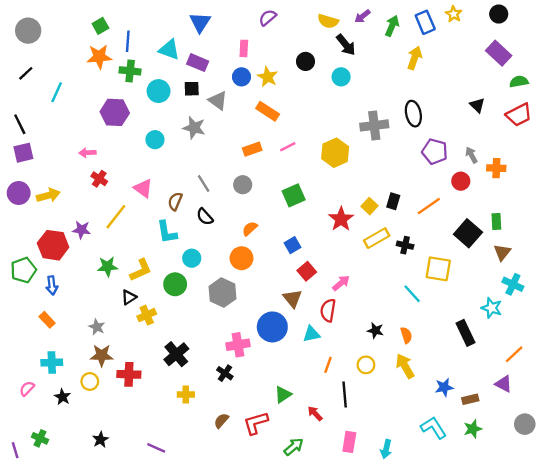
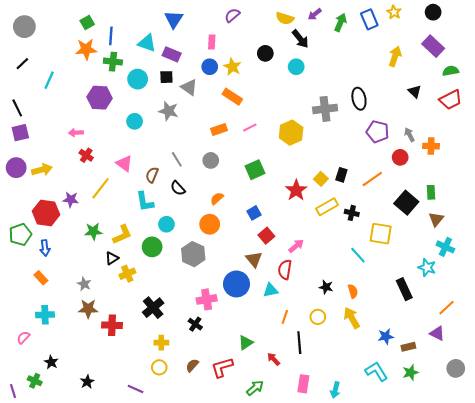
yellow arrow: (415, 58) -> (395, 56), moved
yellow circle: (90, 381) -> (159, 367), moved
black star: (63, 397) -> (51, 362), moved

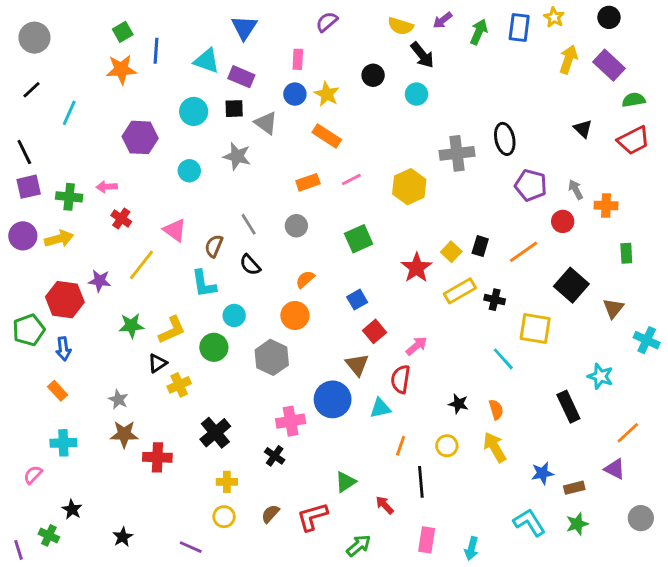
blue rectangle: (369, 19) -> (519, 27), turned 30
yellow arrow: (395, 56) -> (568, 59), moved
green cross: (113, 62) -> (69, 197), moved
green rectangle: (431, 192) -> (626, 253), moved
cyan cross: (445, 247) -> (647, 340), moved

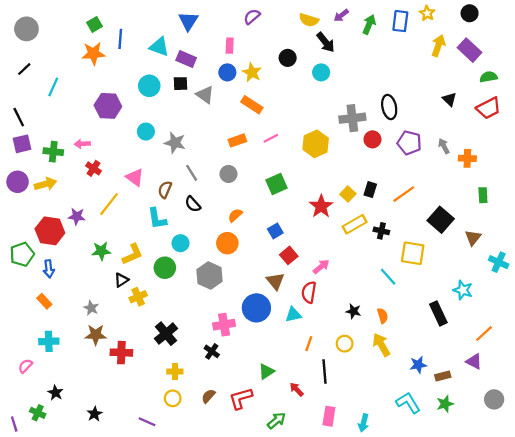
gray star: (237, 156) -> (175, 143), moved
red circle: (563, 221) -> (372, 139), moved

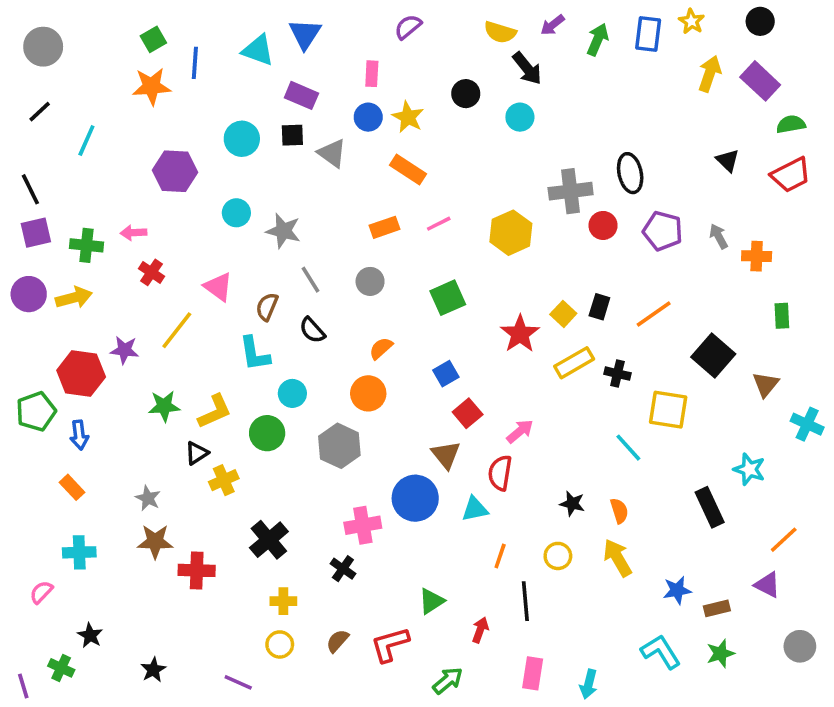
cyan triangle: (159, 47) -> (258, 50), moved
red arrow: (297, 389) -> (480, 630), turned 64

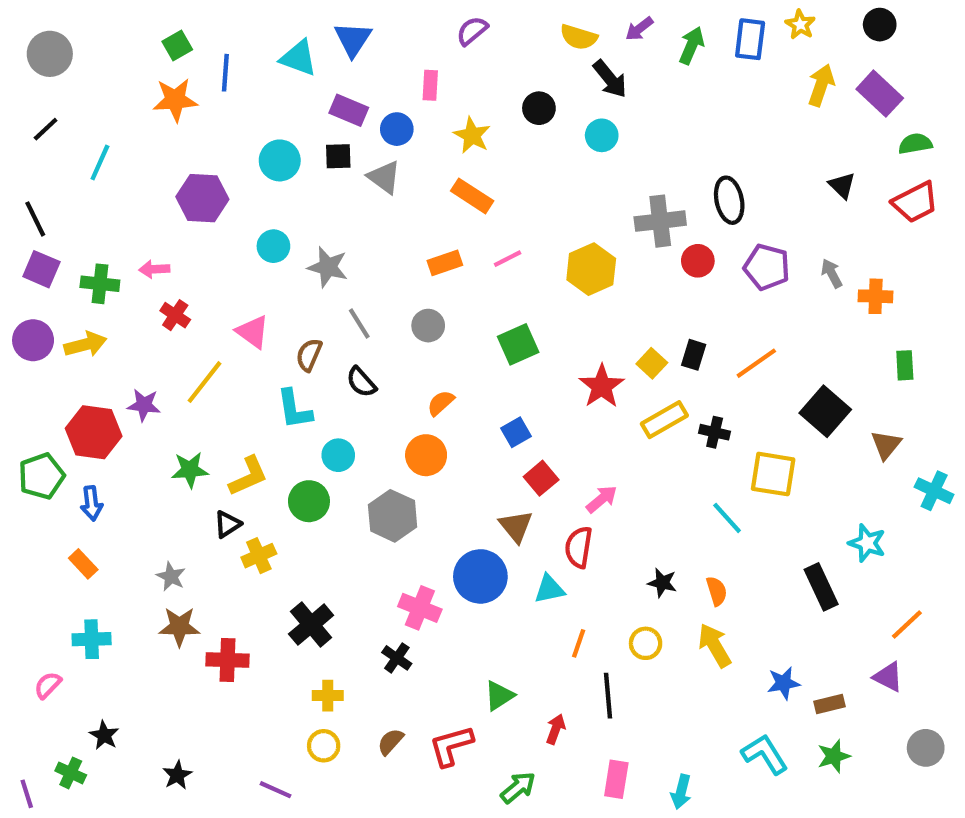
blue circle: (368, 117) -> (397, 129), moved
purple square: (36, 233) -> (41, 269), turned 36
pink cross: (363, 525) -> (420, 608), turned 32

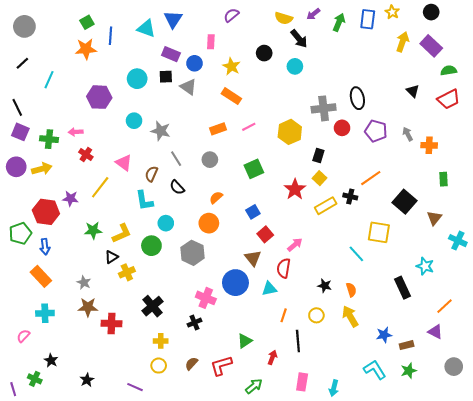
black rectangle: (694, 355) -> (318, 156), moved
black cross: (715, 432) -> (350, 197), moved
orange rectangle: (83, 564) -> (41, 276), size x1.5
black cross: (397, 658) -> (194, 323), turned 32

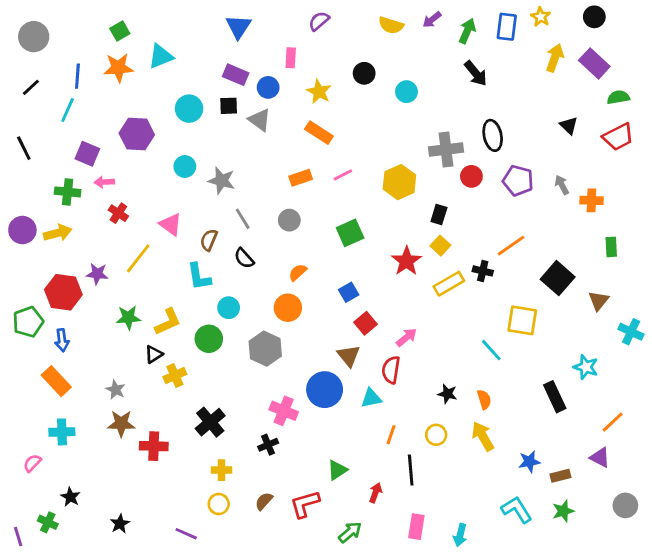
cyan triangle: (146, 28) -> (161, 56), moved, turned -42
blue line: (110, 36) -> (77, 76), moved
black arrow: (299, 39) -> (476, 73), moved
purple square: (20, 132) -> (87, 154), moved

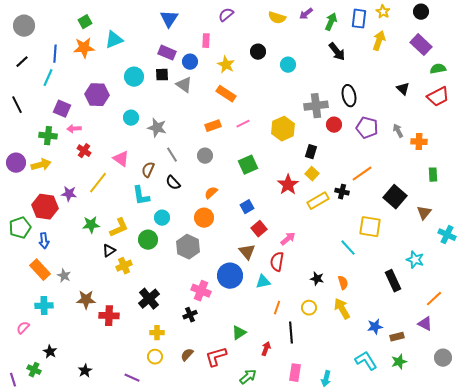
yellow arrow: (555, 58) -> (379, 41), moved
gray star: (116, 390) -> (64, 276), moved

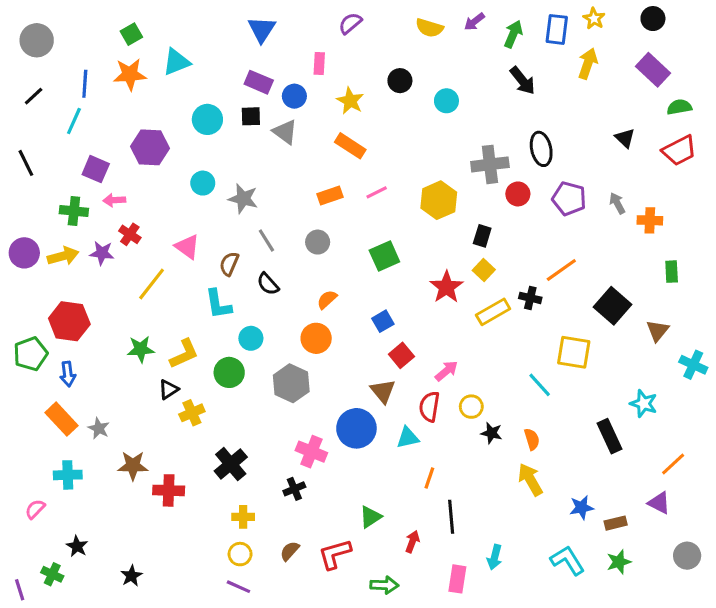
purple star: (69, 194) -> (102, 253), moved
yellow circle: (309, 308) -> (471, 407), moved
green arrow: (248, 377) -> (384, 585), turned 42
purple line: (132, 378) -> (238, 587), moved
cyan arrow: (326, 379) -> (495, 557), moved

